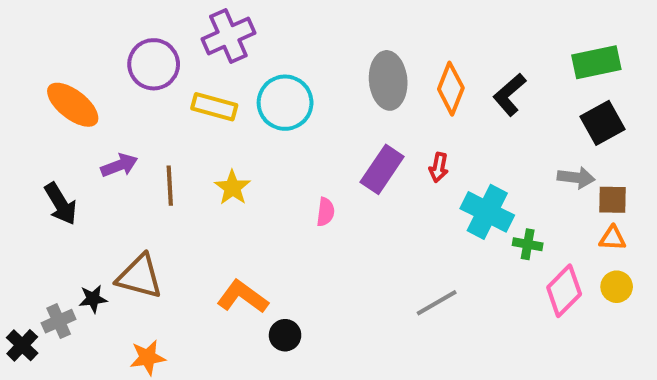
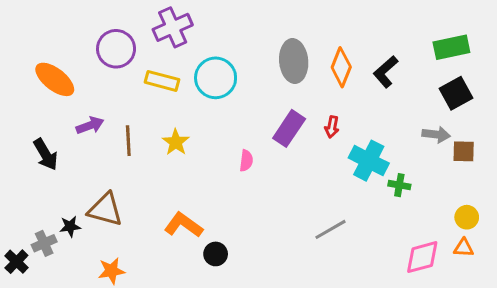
orange triangle: (613, 238) -> (464, 248), moved
pink diamond: (564, 291) -> (422, 257), moved, turned 30

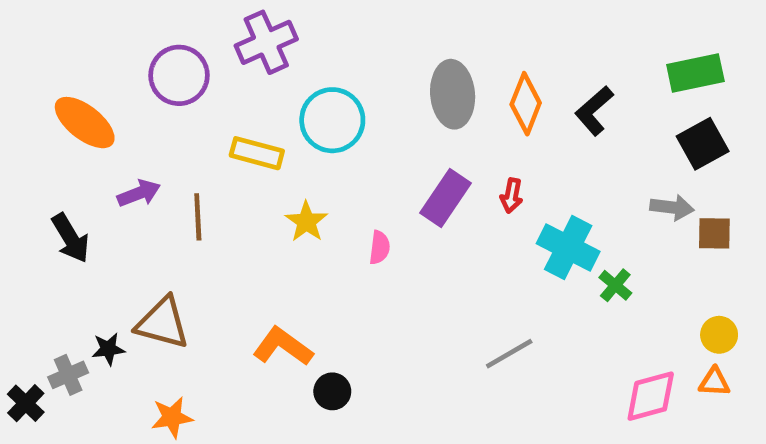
yellow rectangle: (162, 81) -> (257, 153), moved
yellow star: (176, 142) -> (306, 222), moved
green cross: (399, 185) -> (615, 285), turned 30

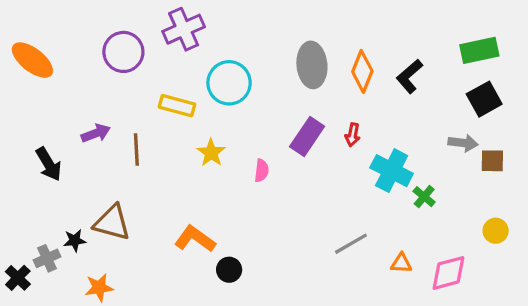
orange ellipse: (85, 123) -> (32, 60), moved
orange triangle: (714, 382) -> (401, 263), moved
orange star: (172, 417) -> (99, 288), moved

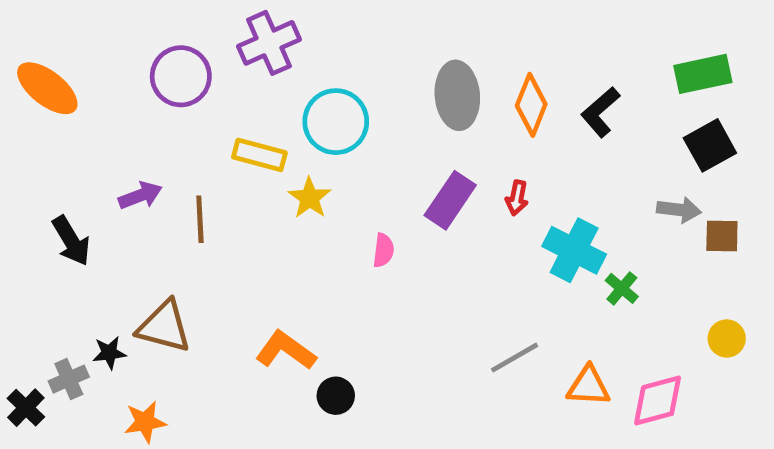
yellow star: (211, 153) -> (310, 198), moved
orange triangle: (401, 263) -> (588, 386), size x1.4

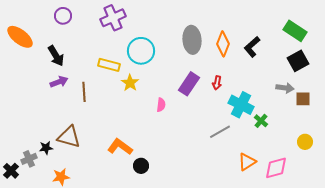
green rectangle: (703, 74) -> (295, 31), turned 45
purple circle: (181, 76) -> (63, 16), moved, size x0.7
black arrow: (71, 241) -> (56, 56), moved
gray line: (515, 358) -> (220, 132), moved
orange triangle: (588, 386) -> (247, 162), turned -36

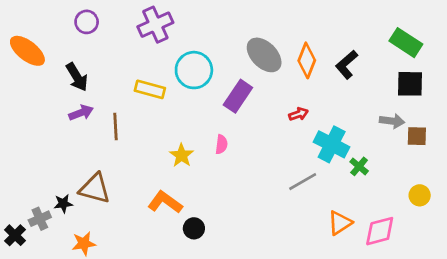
gray ellipse: (192, 40) -> (264, 55), turned -40
black square: (298, 61) -> (410, 84), turned 30
yellow star: (130, 83) -> (182, 155), moved
red arrow: (217, 83) -> (299, 114), turned -120
purple rectangle: (189, 84) -> (238, 96), moved

